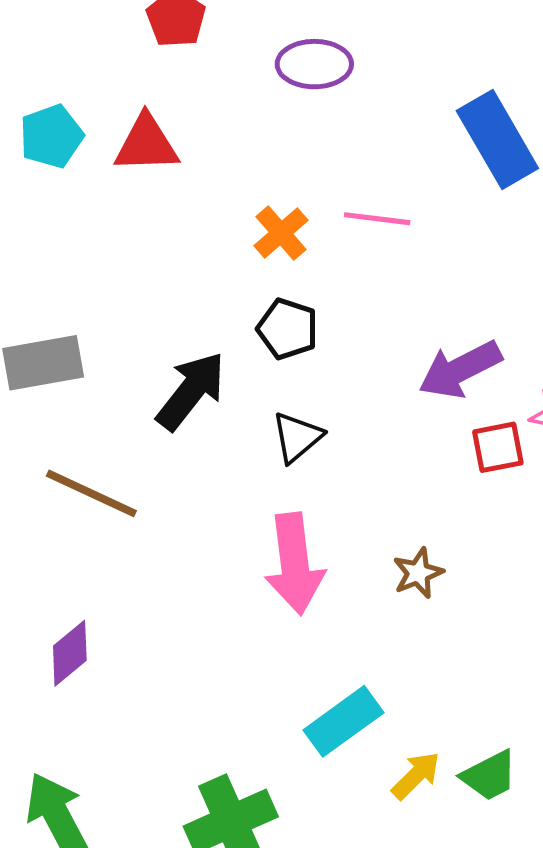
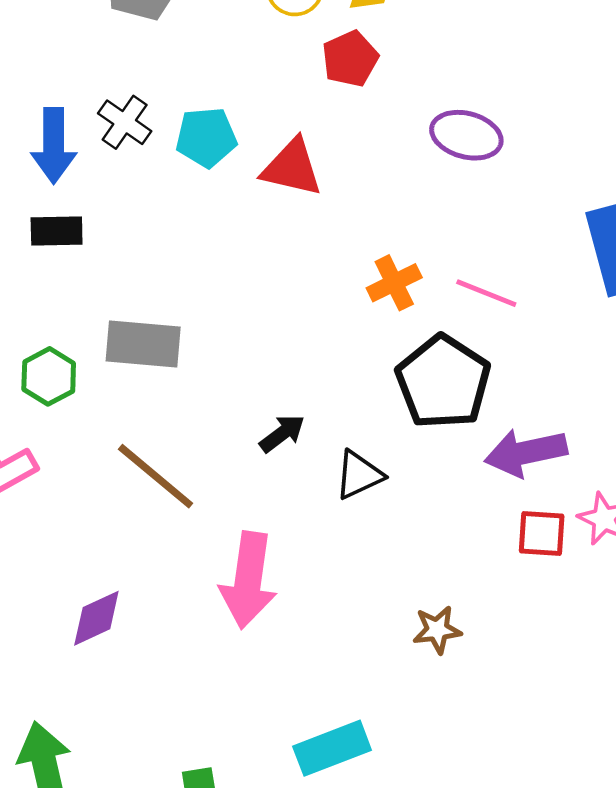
black pentagon: (288, 329) -> (443, 382), moved, size x1.6
black arrow: (191, 391) -> (282, 433), moved, size x0.6
pink arrow: (295, 564) -> (248, 580), moved

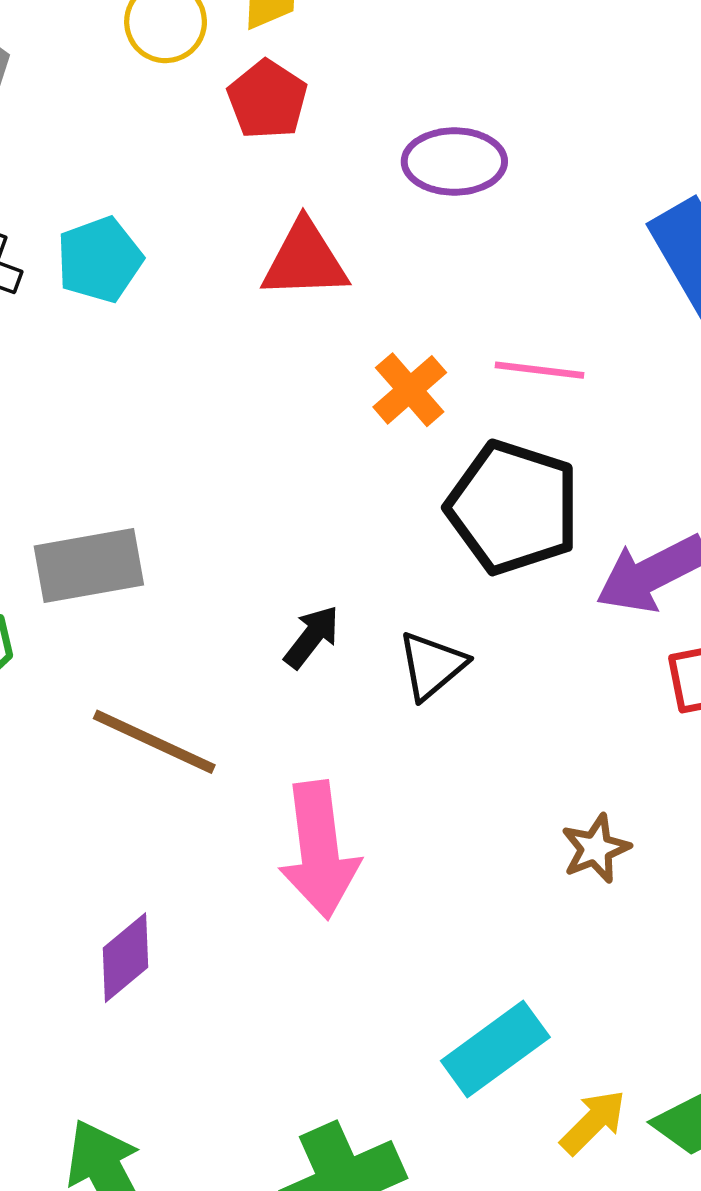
red triangle: (292, 168) -> (305, 260), moved

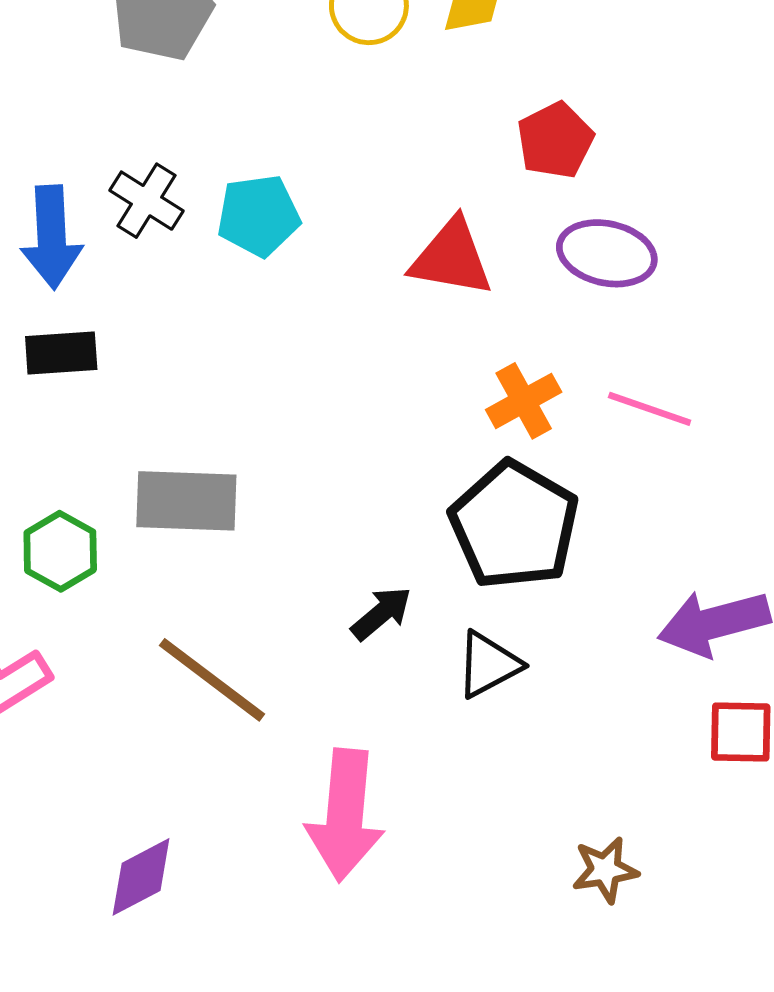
red pentagon: (267, 100) -> (555, 140), moved
purple ellipse: (454, 162) -> (607, 253), moved
black pentagon: (513, 507) -> (514, 525), moved

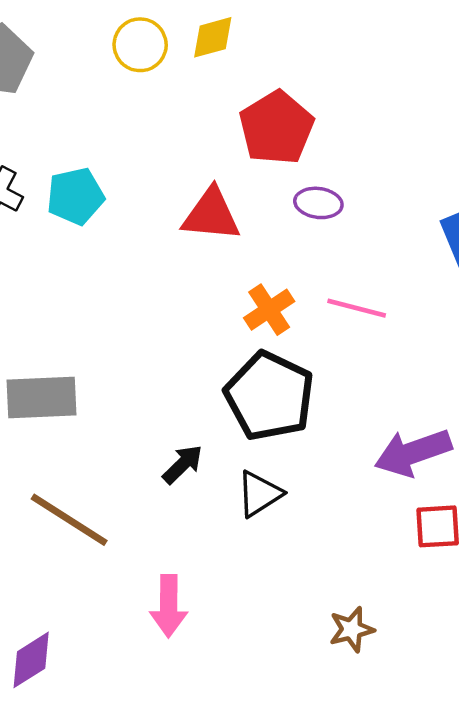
red pentagon: (555, 140) -> (276, 128), size x1.4
purple ellipse: (607, 253) -> (318, 203), size x0.7
pink arrow: (345, 815) -> (169, 606), size x0.7

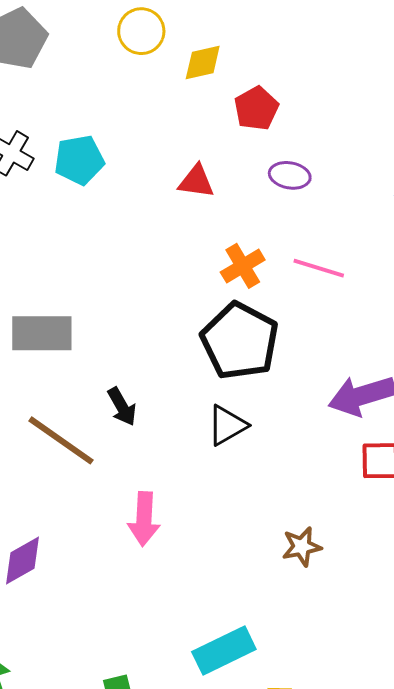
yellow diamond: (213, 37) -> (203, 63), moved
red pentagon: (276, 128) -> (256, 108), size x0.7
red triangle: (211, 215) -> (196, 181), size x0.7
black arrow: (183, 464) -> (122, 407), moved, turned 102

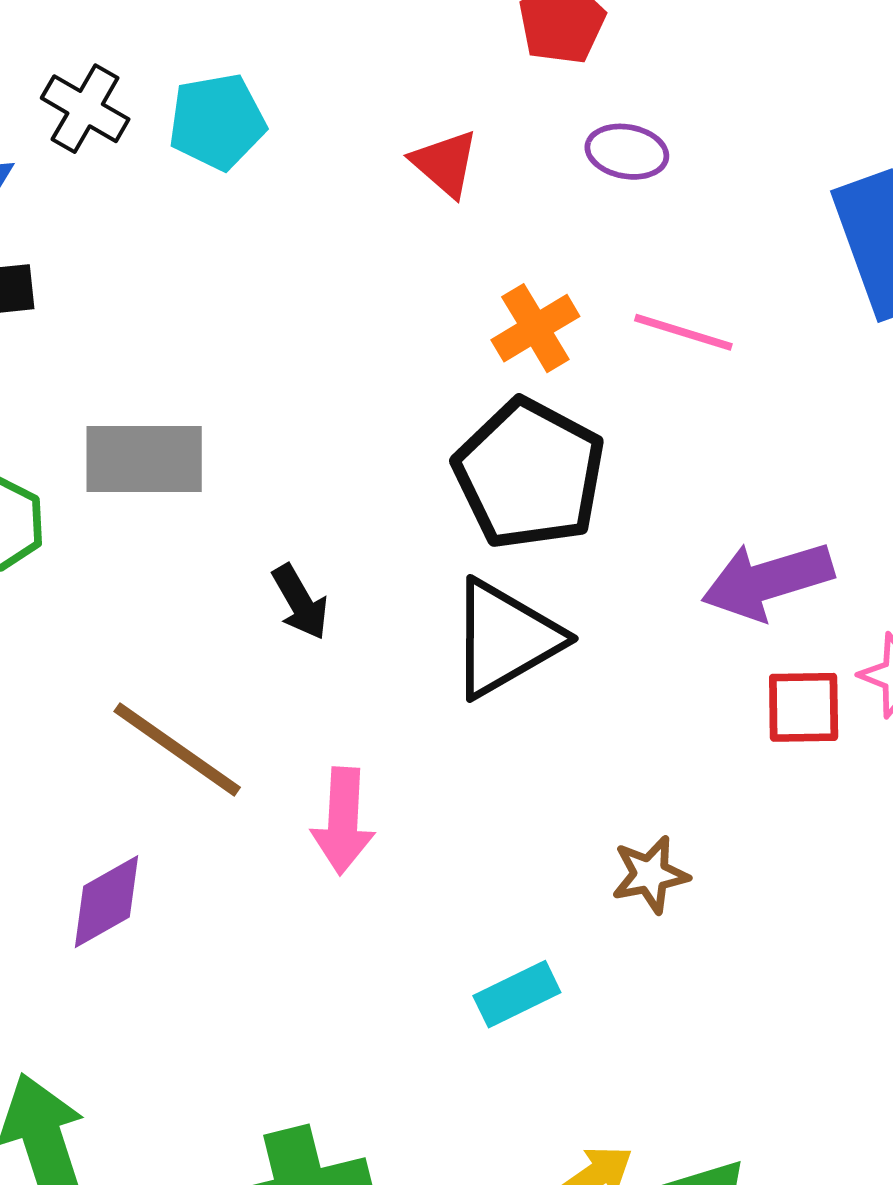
red triangle: (196, 181) -> (445, 163), turned 33
black triangle: (227, 425) -> (505, 638), size x1.5
brown line: (61, 440) -> (177, 749), moved
cyan rectangle: (224, 651) -> (517, 994), moved, size x0.7

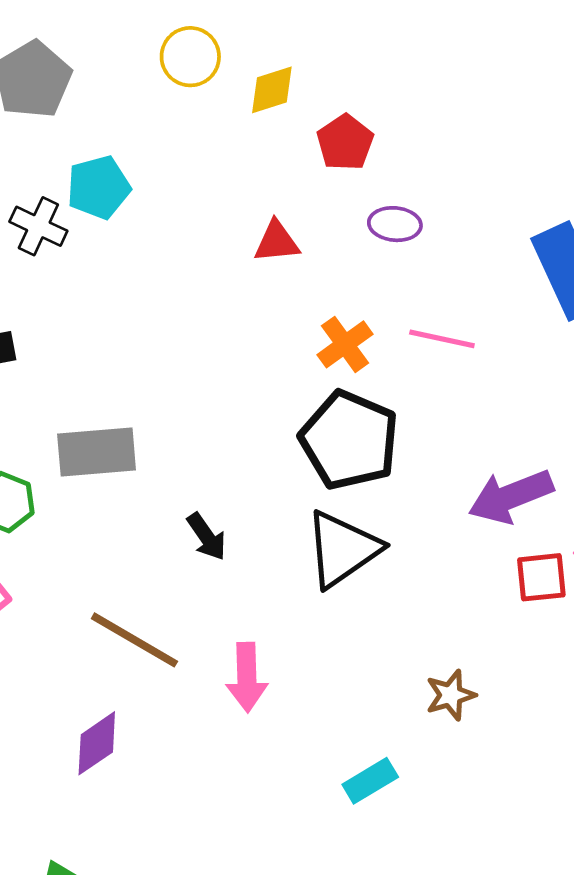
cyan pentagon: (217, 122) -> (99, 187), moved
red triangle: (445, 163) -> (277, 242), turned -42

